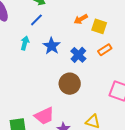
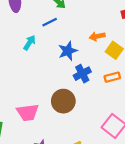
blue star: (52, 46) -> (68, 51), moved
pink trapezoid: (44, 116) -> (28, 112), moved

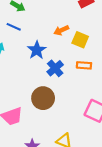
blue line: (50, 22) -> (14, 27), turned 64
orange rectangle: (112, 77) -> (84, 65), turned 32

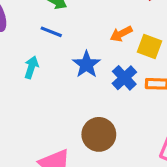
blue cross: (55, 68) -> (124, 78), moved

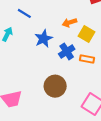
brown circle: (99, 134) -> (55, 86), moved

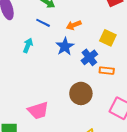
orange arrow: (70, 23) -> (74, 25), moved
orange rectangle: (87, 59) -> (107, 71), moved

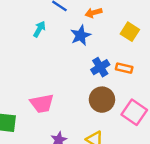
blue cross: (89, 57) -> (100, 67), moved
brown circle: (81, 93) -> (102, 100), moved

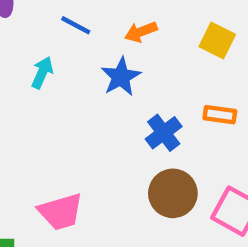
yellow square: (130, 32) -> (217, 40), moved
orange rectangle: (124, 68) -> (220, 115), moved

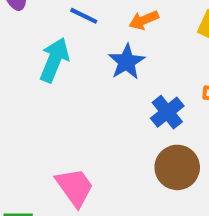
cyan arrow: (42, 73) -> (54, 60), size x1.5
pink trapezoid: (61, 212) -> (75, 187), turned -108

